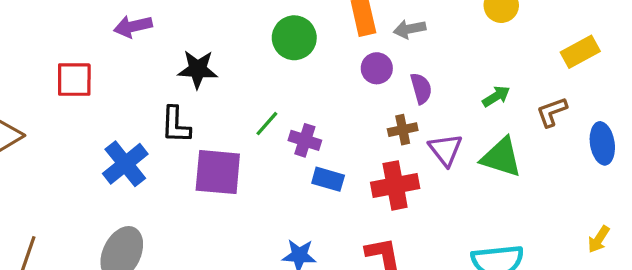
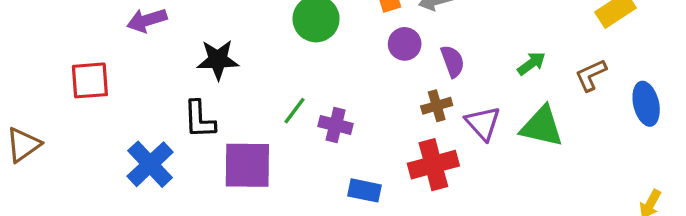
blue rectangle: (328, 179) -> (364, 190), moved

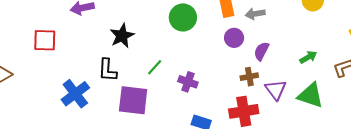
black star: (218, 60) -> (122, 36), turned -30
purple semicircle: (453, 61) -> (261, 51), turned -138
green line: (294, 111) -> (155, 67), moved

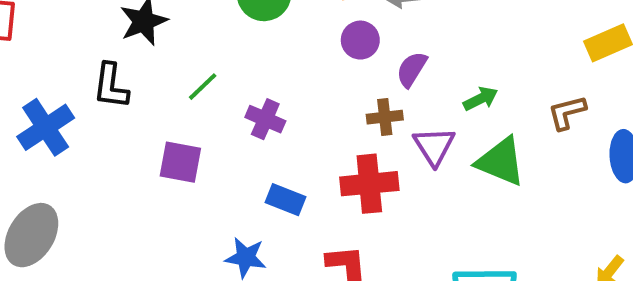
green arrow: (308, 57) -> (481, 99), moved
purple square: (133, 100) -> (180, 162), moved, size x0.7

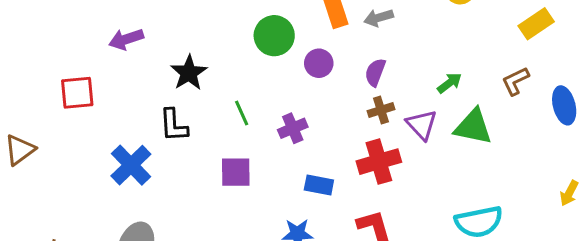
purple circle: (360, 40) -> (319, 63), moved
purple semicircle: (412, 69) -> (375, 72), moved
green line: (203, 87) -> (242, 113), turned -60
purple cross: (265, 119) -> (293, 128), turned -36

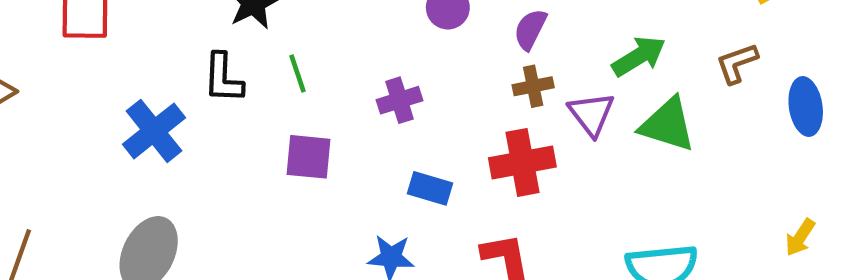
green arrow: (449, 83) -> (639, 56), size x1.4
green line: (242, 113) -> (298, 74), moved

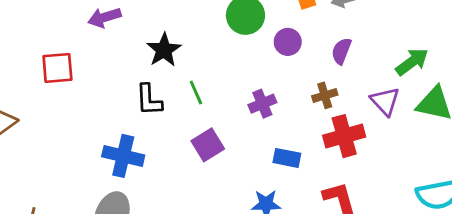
brown cross: (533, 86) -> (325, 95), moved
blue cross: (154, 131) -> (123, 156), moved, turned -33
purple square: (308, 157) -> (208, 145), turned -32

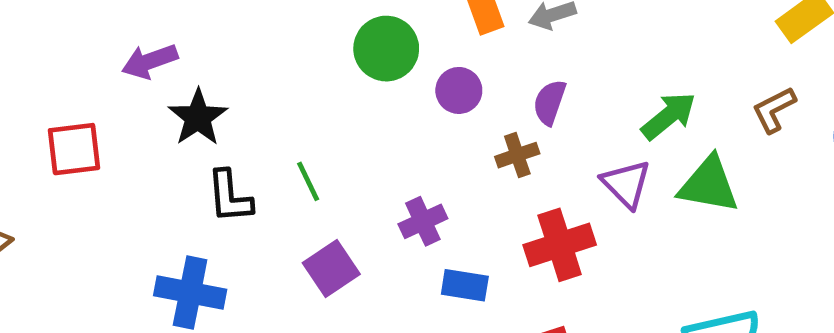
black star: (164, 50) -> (198, 117), moved
brown cross: (325, 95) -> (517, 155), moved
purple cross: (262, 104) -> (423, 221), moved

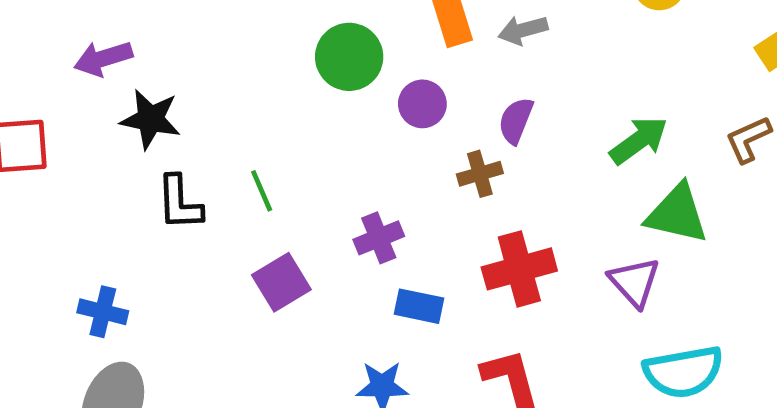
black star: (198, 117) -> (150, 119), turned -30
purple triangle: (626, 184) -> (634, 282), moved
blue cross: (190, 292) -> (103, 312), moved, size x0.7

